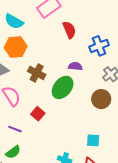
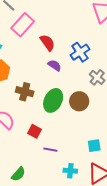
purple semicircle: (75, 66) -> (55, 65), moved, turned 40
brown circle: (101, 99) -> (79, 101), moved
purple line: (15, 129) -> (50, 150), moved

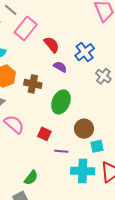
brown cross: (25, 92) -> (33, 84), moved
brown circle: (79, 101) -> (84, 129), moved
cyan square: (94, 146) -> (97, 146), moved
cyan cross: (70, 171) -> (83, 171), size x1.6

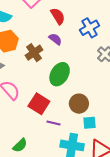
purple semicircle: (60, 67) -> (55, 39), moved
brown cross: (33, 84) -> (34, 53), turned 36
red square: (44, 134) -> (39, 104), size x1.5

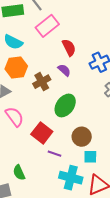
green semicircle: (20, 145) -> (19, 173), turned 105

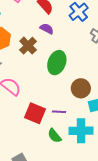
red square: (42, 133) -> (35, 113), moved
green semicircle: (19, 173) -> (54, 136), moved

